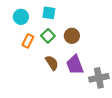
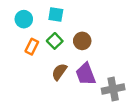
brown semicircle: (52, 63) -> (59, 72), turned -112

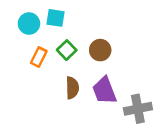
cyan square: (56, 15) -> (55, 18), moved
brown semicircle: (59, 72) -> (72, 88), turned 144

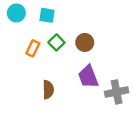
cyan circle: (29, 24) -> (16, 13), moved
brown semicircle: (72, 88) -> (48, 90), moved

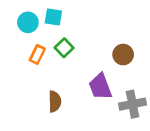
cyan circle: (16, 13) -> (28, 22), moved
brown circle: (85, 42) -> (123, 55), moved

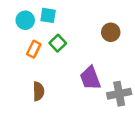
brown circle: (123, 55) -> (111, 32), moved
brown semicircle: (55, 101) -> (38, 91), moved

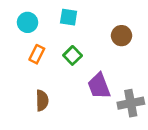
cyan square: (48, 15) -> (69, 17), moved
green square: (58, 43) -> (73, 55), moved

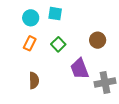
cyan circle: (28, 22) -> (31, 18), moved
brown circle: (122, 36) -> (98, 40), moved

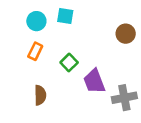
brown circle: (98, 40) -> (126, 34), moved
green square: (58, 44) -> (69, 63), moved

